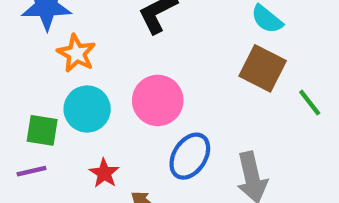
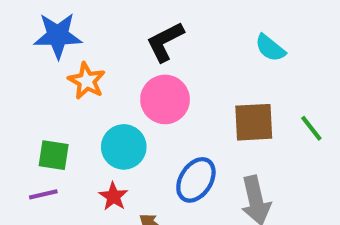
brown square: (263, 68) -> (254, 122), moved, turned -30
pink circle: (158, 100) -> (165, 99), moved
cyan circle: (87, 109) -> (124, 147), moved

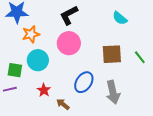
orange star: (87, 81) -> (31, 34), turned 30
cyan circle: (124, 147) -> (38, 60), moved

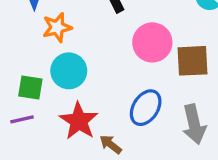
pink circle: (69, 43) -> (152, 42), moved
red star: (44, 90) -> (79, 121), size x1.6

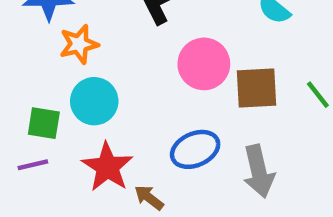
blue ellipse: (146, 108) -> (195, 149), turned 33

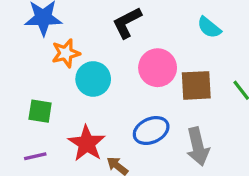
cyan circle: (94, 101) -> (93, 79), moved
purple line: (33, 165) -> (35, 156), moved

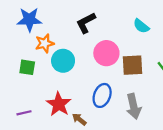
green square: (40, 111) -> (27, 67), moved
blue ellipse: (151, 131) -> (102, 95), turned -45

